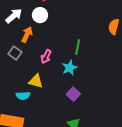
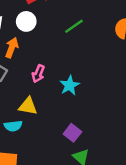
green line: (78, 47) -> (74, 26), moved, turned 49
purple square: (73, 94) -> (72, 133), moved

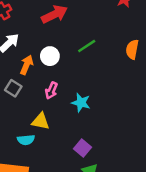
white circle: (26, 21) -> (50, 56), moved
cyan star: (70, 85) -> (81, 103), turned -30

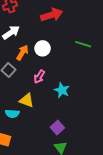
green line: (87, 46) -> (83, 44), moved, turned 42

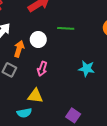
green line: (83, 44) -> (66, 28), moved
cyan star: (62, 90) -> (87, 69), moved

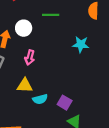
cyan star: (87, 69) -> (81, 44), moved
cyan semicircle: (24, 113) -> (40, 99), moved

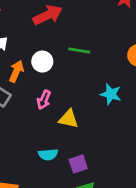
yellow triangle: (25, 85) -> (68, 119), moved
purple square: (65, 103) -> (78, 164), turned 32

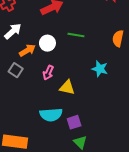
orange arrow: (16, 71) -> (27, 50), turned 35
cyan semicircle: (48, 155) -> (51, 115), size x1.5

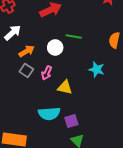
white circle: (47, 43) -> (55, 47), moved
gray square: (16, 70) -> (26, 70), moved

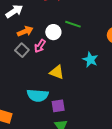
pink arrow: (47, 73) -> (40, 46), moved

